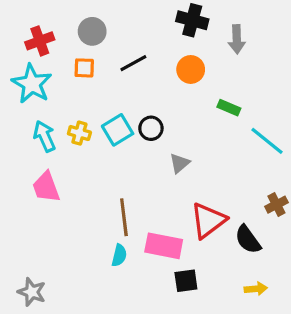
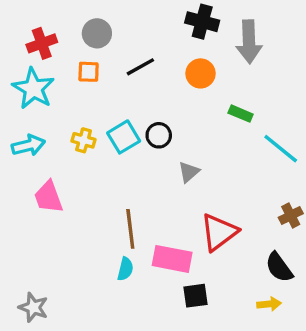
gray arrow: (237, 39) -> (249, 42), size x1.4
cyan arrow: (44, 136) -> (28, 145), moved, turned 100
black semicircle: (248, 240) -> (279, 267), moved

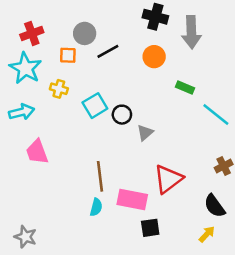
gray circle: (97, 33) -> (85, 33), moved
black circle: (159, 135) -> (122, 115), moved
yellow cross: (84, 140) -> (59, 89), moved
yellow arrow: (269, 304) -> (207, 234), turned -42

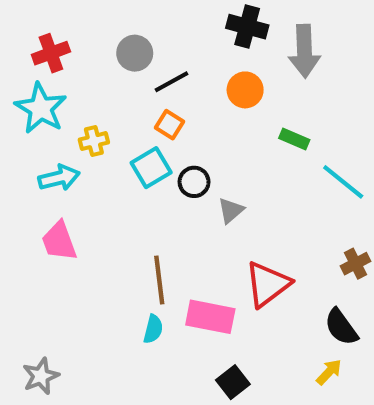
orange square: (68, 55) -> (169, 125), moved, turned 30
yellow cross: (59, 89) -> (94, 141), turned -30
cyan arrow: (22, 112) -> (59, 178), moved
black square: (150, 228) -> (233, 382), moved, turned -30
gray star: (25, 237) -> (41, 376), turned 30

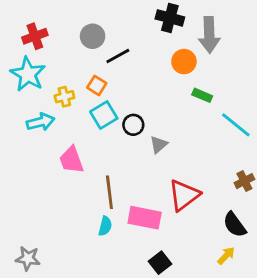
orange circle: (245, 90) -> (184, 62), moved
orange square: (169, 125) -> (97, 85), moved
pink trapezoid: (59, 241) -> (71, 160), moved
gray star: (41, 376) -> (28, 258), turned 30

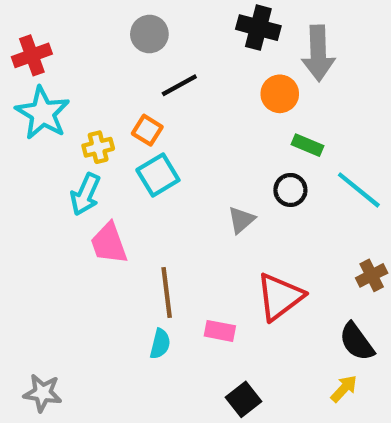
red cross: (35, 36) -> (32, 55), moved
gray circle: (93, 36) -> (149, 34), moved
cyan arrow: (41, 122) -> (85, 194), moved, turned 128
black circle: (133, 125) -> (290, 190), moved
pink rectangle: (145, 218) -> (220, 331), size x0.6

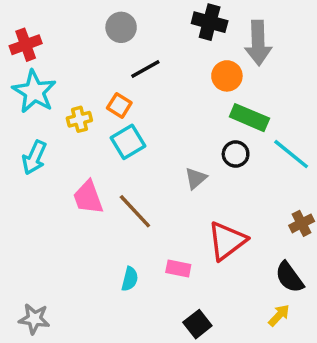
green rectangle: (308, 145) -> (249, 118), size x1.5
cyan arrow: (85, 194) -> (34, 157), moved
brown line: (167, 293) -> (135, 211), moved, turned -36

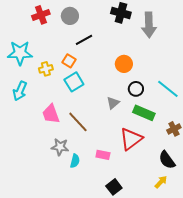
red cross: (26, 45) -> (41, 15), moved
orange circle: (227, 76) -> (124, 64), moved
cyan star: (34, 92) -> (20, 53), turned -30
green rectangle: (249, 118) -> (144, 113), moved
gray star: (34, 319) -> (60, 147), moved

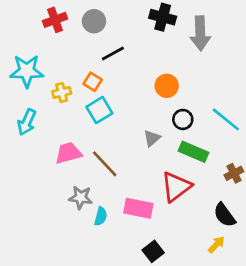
pink trapezoid: (51, 114) -> (68, 153), turned 95
pink rectangle: (103, 155) -> (138, 208), size x1.5

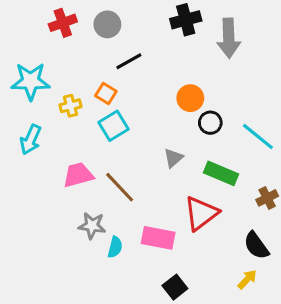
black cross: (163, 17) -> (186, 20), turned -30
black circle: (183, 119) -> (210, 123), moved

